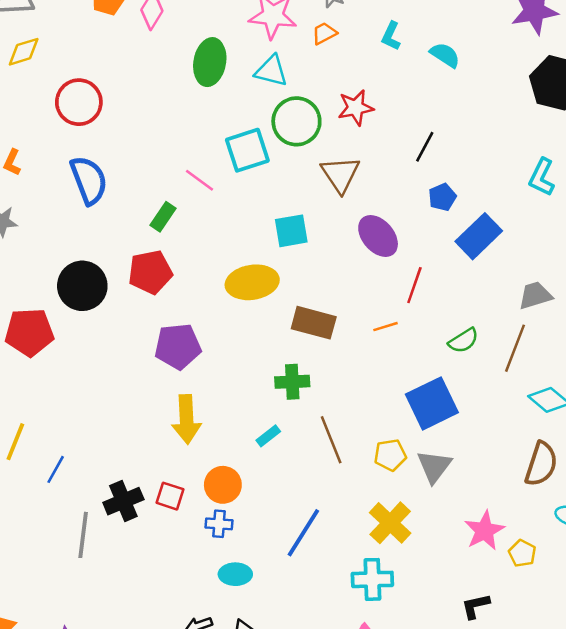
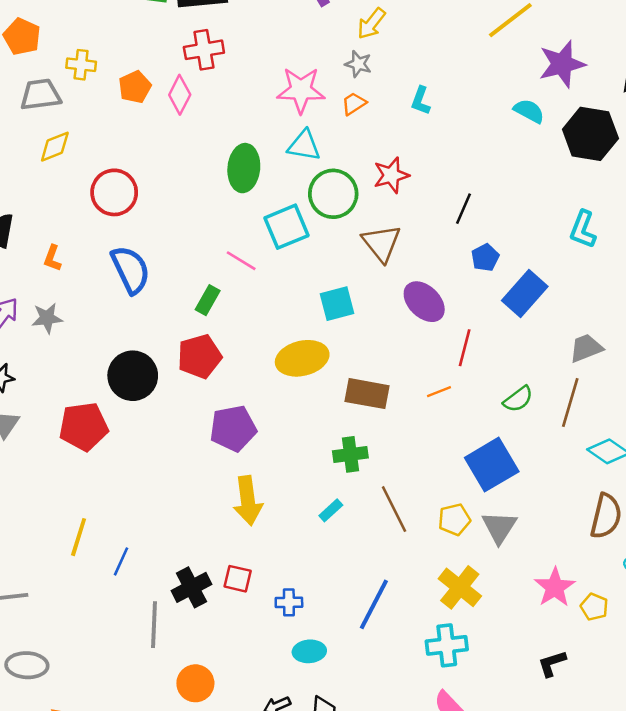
cyan semicircle: (445, 55) -> (529, 111), moved
green ellipse: (210, 62) -> (244, 168), moved
orange circle: (223, 485) -> (195, 683), moved

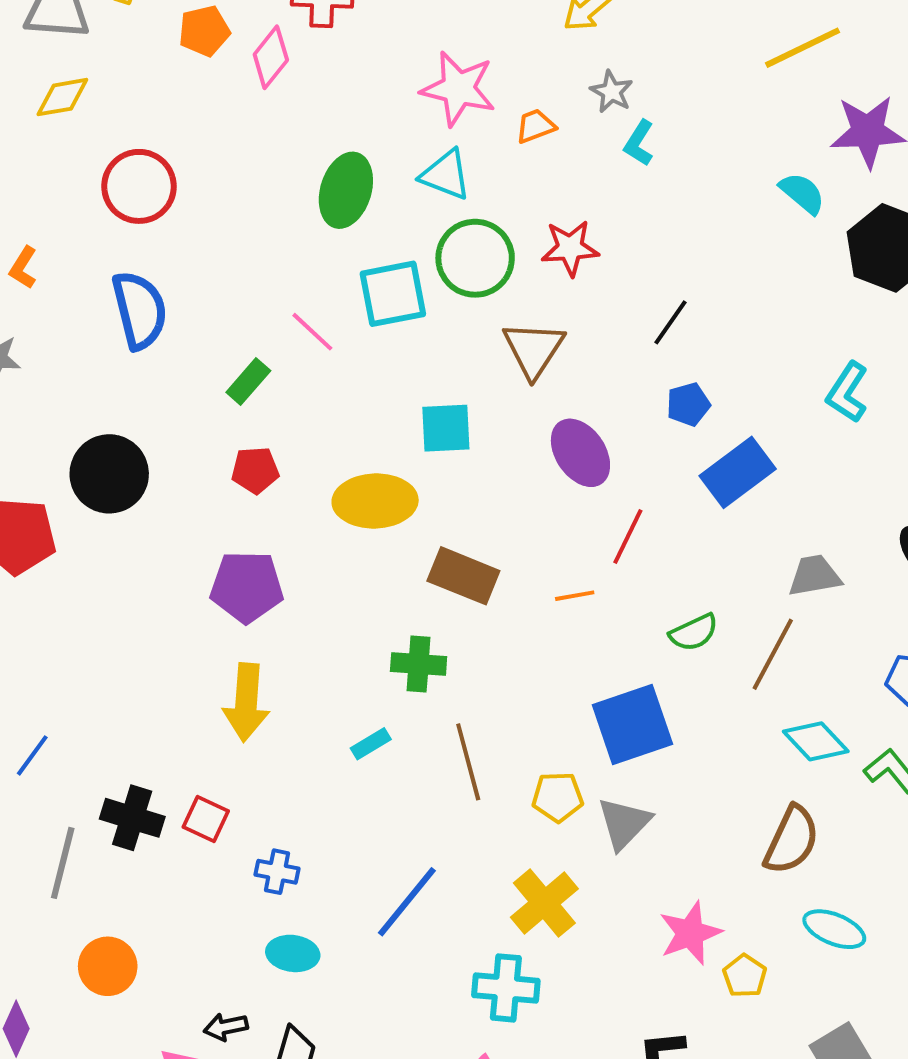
gray star: (358, 64) -> (612, 92), moved
red pentagon: (199, 356) -> (255, 470), moved, size x0.7
black cross: (191, 587) -> (132, 818), turned 33

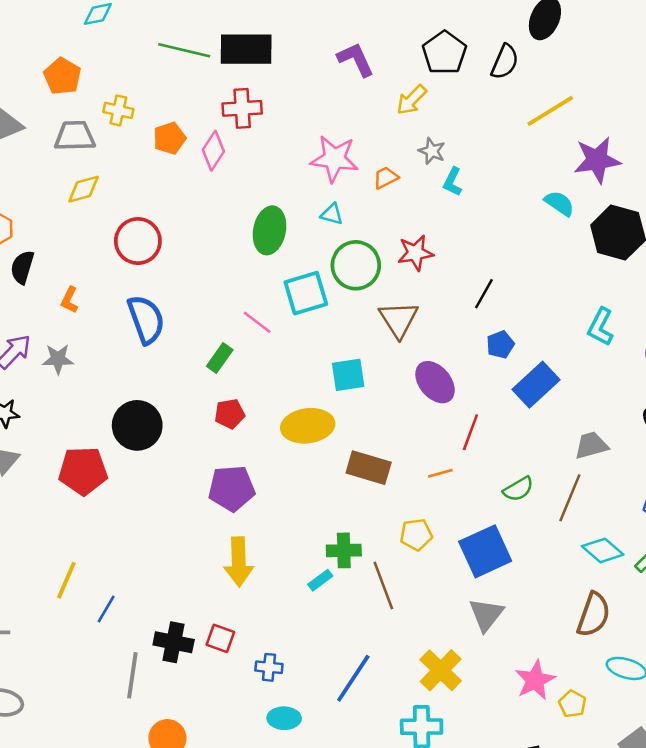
cyan triangle: (446, 175) -> (332, 214), size x0.7
green cross: (419, 664) -> (344, 550), moved
yellow pentagon: (558, 797) -> (416, 535), moved

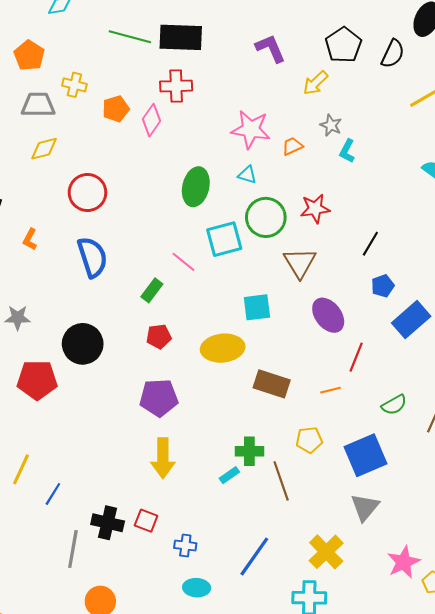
gray star: (58, 359) -> (18, 318), moved

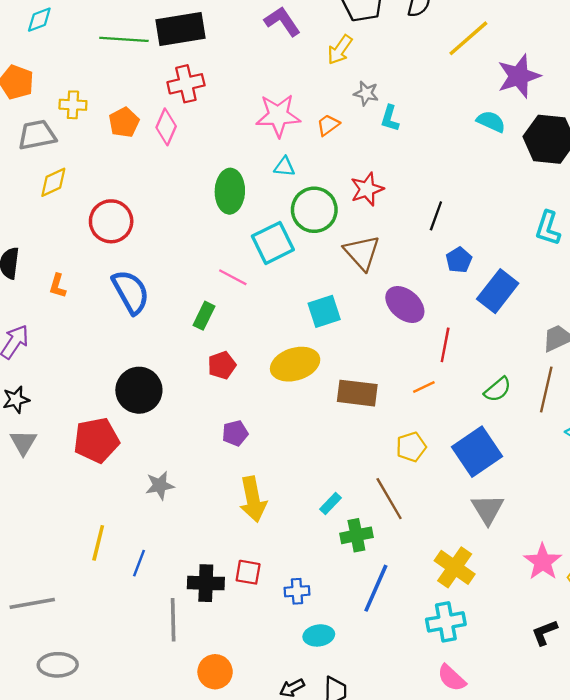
gray star: (18, 318) -> (160, 485), moved
purple pentagon: (159, 398) -> (235, 433), size x0.6
green cross: (249, 451) -> (356, 535), moved

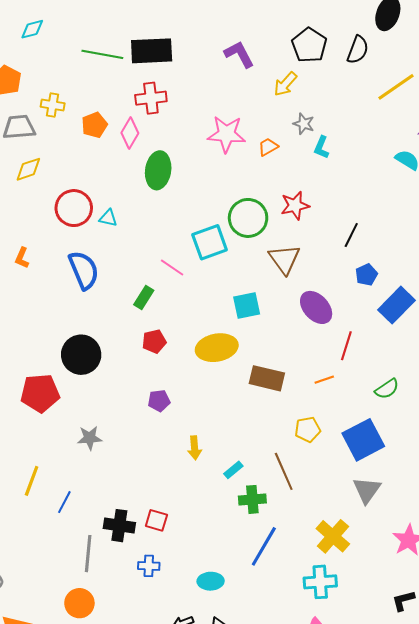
cyan triangle: (284, 167) -> (108, 218), moved
green ellipse: (230, 191) -> (158, 170), moved
yellow arrow: (253, 499) -> (195, 448), moved, size x0.6
blue cross: (297, 591) -> (149, 566), moved
orange circle: (215, 672) -> (79, 603), moved

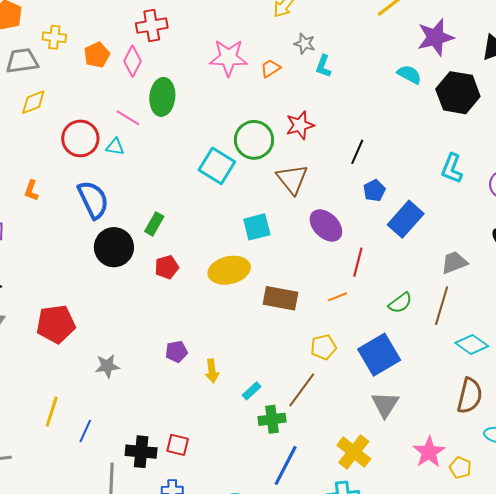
cyan square: (210, 242) -> (217, 166), turned -36
pink line: (172, 267) -> (128, 118), moved
black circle: (81, 355) -> (114, 247), moved
purple pentagon: (159, 401) -> (176, 352), moved
brown line: (284, 471) -> (302, 390), turned 63

